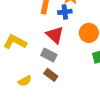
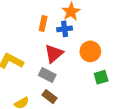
red triangle: (55, 35) -> (54, 54), turned 36

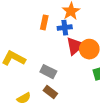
red triangle: (54, 54) -> (75, 46), moved

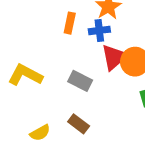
gray rectangle: (48, 72) -> (80, 81), moved

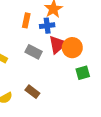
gray rectangle: (80, 81) -> (34, 52), moved

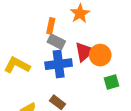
blue cross: (47, 26) -> (59, 64), moved, size x1.6
gray rectangle: (34, 52) -> (56, 42), moved

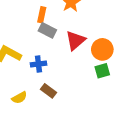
orange circle: (100, 55) -> (102, 49), moved
blue cross: (59, 64) -> (38, 64), moved, size x0.6

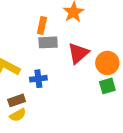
gray rectangle: (47, 30) -> (48, 42), turned -30
brown rectangle: (49, 91) -> (17, 100), moved, turned -56

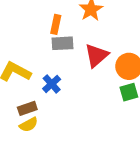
blue cross: (38, 79) -> (52, 84), turned -35

